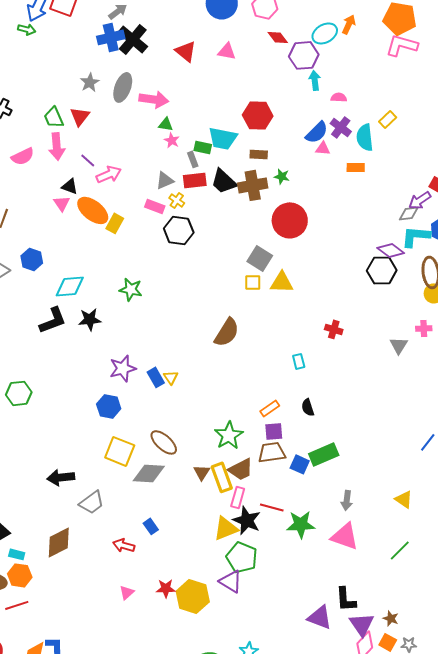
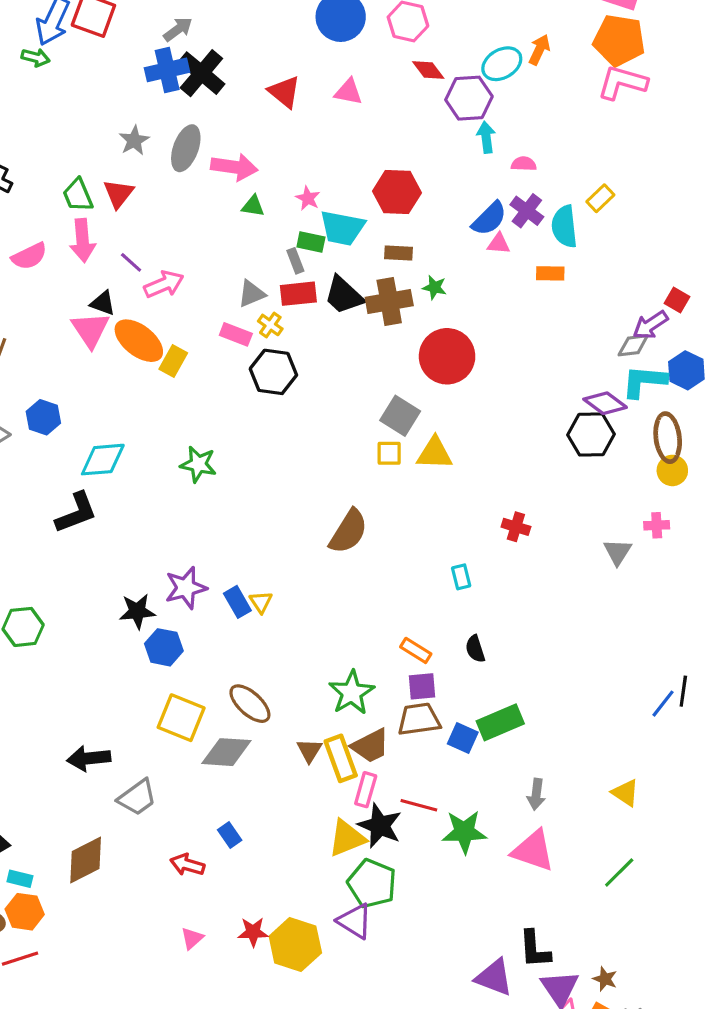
pink star: (172, 140) -> (308, 198), moved
pink triangle: (62, 203) -> (90, 330), size x1.5
black star: (90, 319) -> (137, 611), moved
orange rectangle: (270, 408) -> (416, 650), turned 66

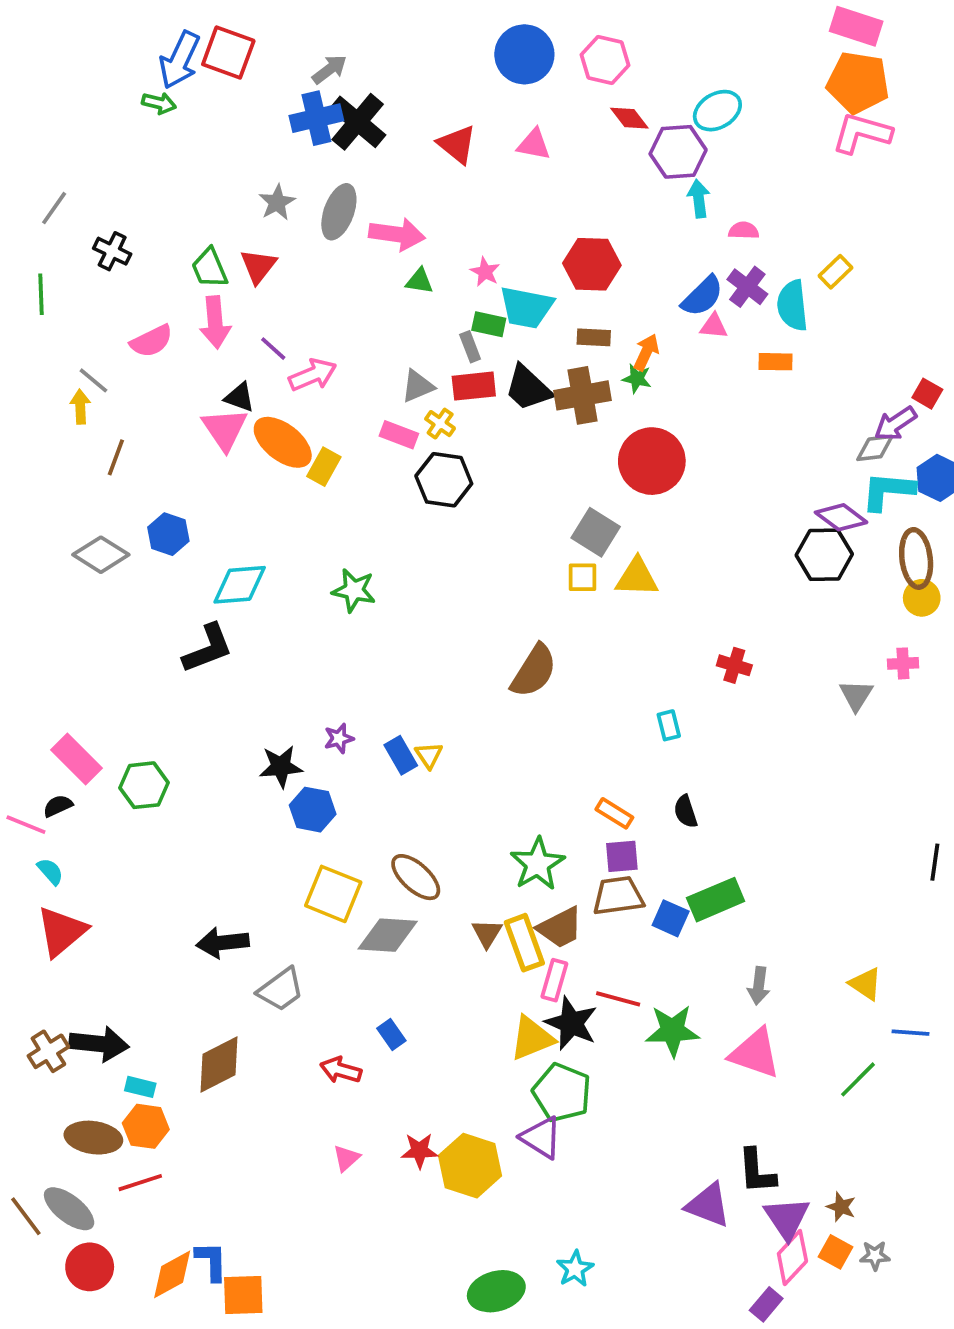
orange arrow: (539, 50) -> (646, 352), moved
purple star: (186, 588) -> (339, 738), size x0.6
blue line: (663, 704) -> (910, 1033), moved, turned 56

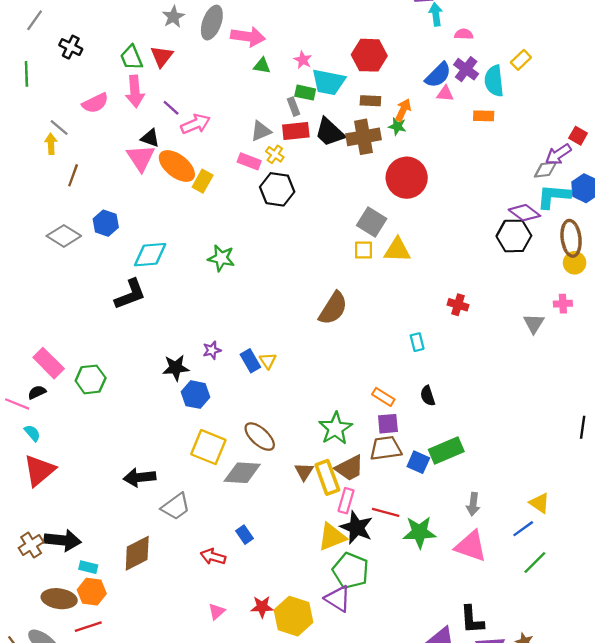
blue line: (910, 1033) -> (523, 529), moved, turned -40

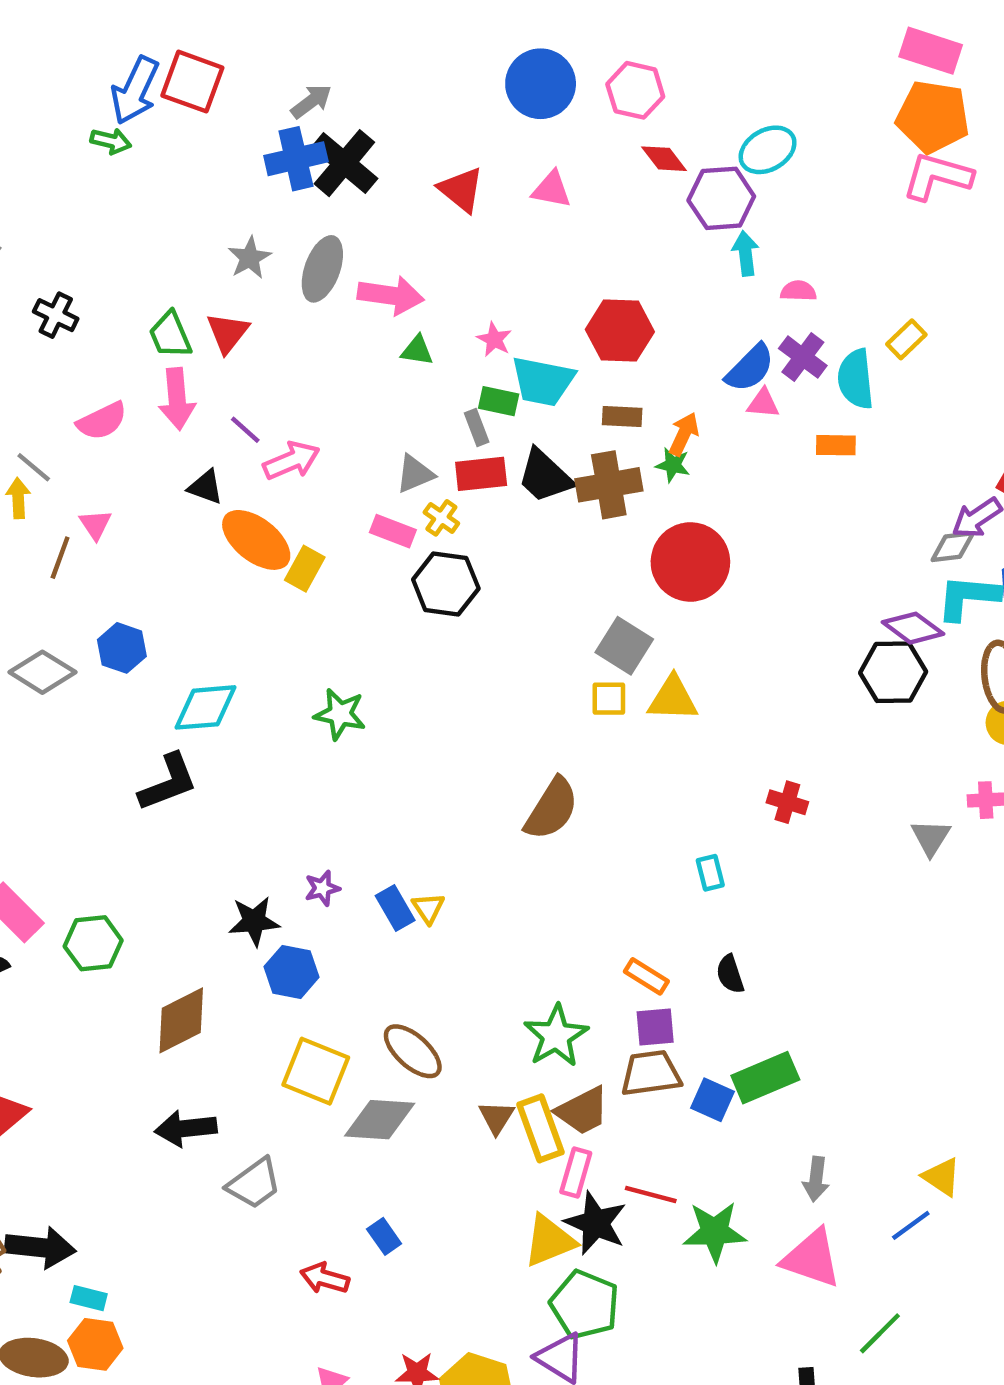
pink triangle: (141, 158) -> (95, 525), moved, size x0.6
brown diamond: (137, 553) -> (181, 1020), moved
green line: (535, 563) -> (880, 1333), moved

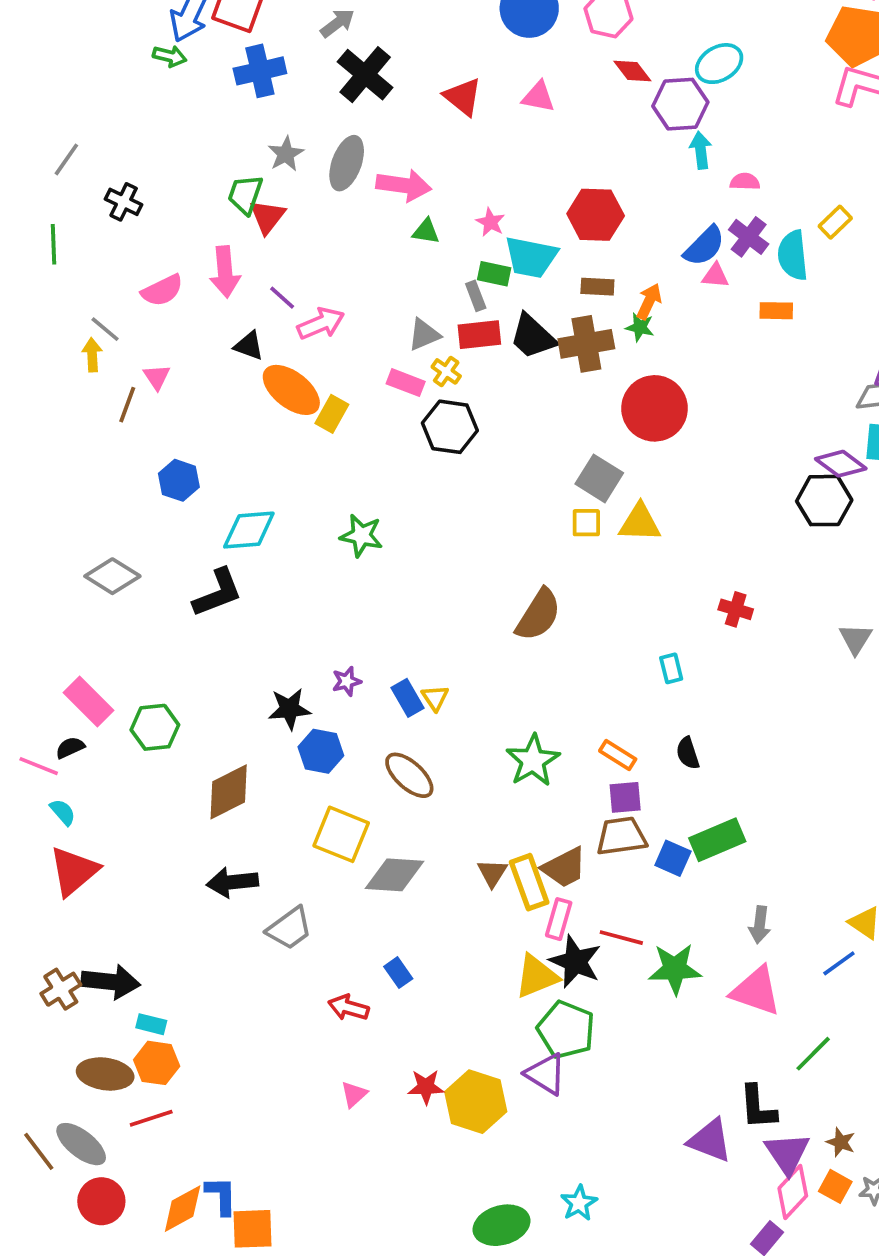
blue cross: (296, 159) -> (260, 71), moved
green trapezoid: (170, 335) -> (245, 194), moved, turned 42
gray diamond: (42, 672) -> (112, 576), moved
green star: (556, 1036) -> (533, 761), moved
brown ellipse: (413, 1051) -> (409, 775), moved

